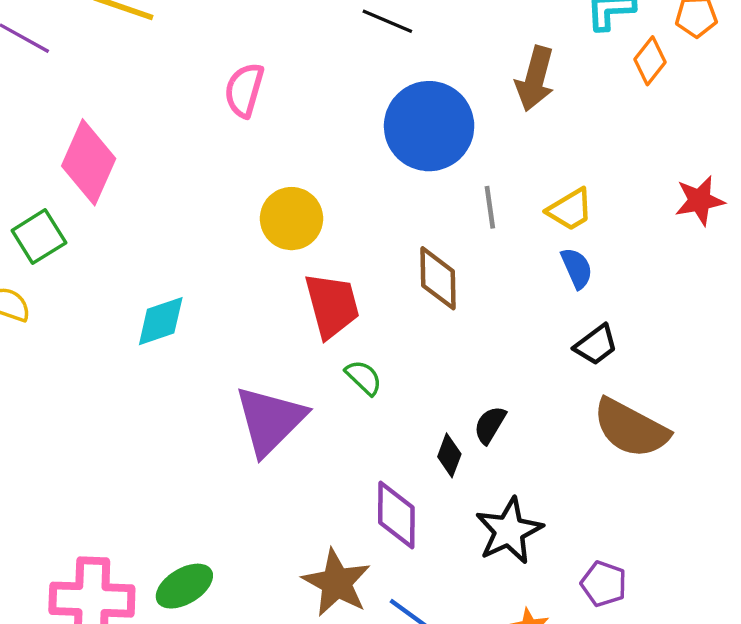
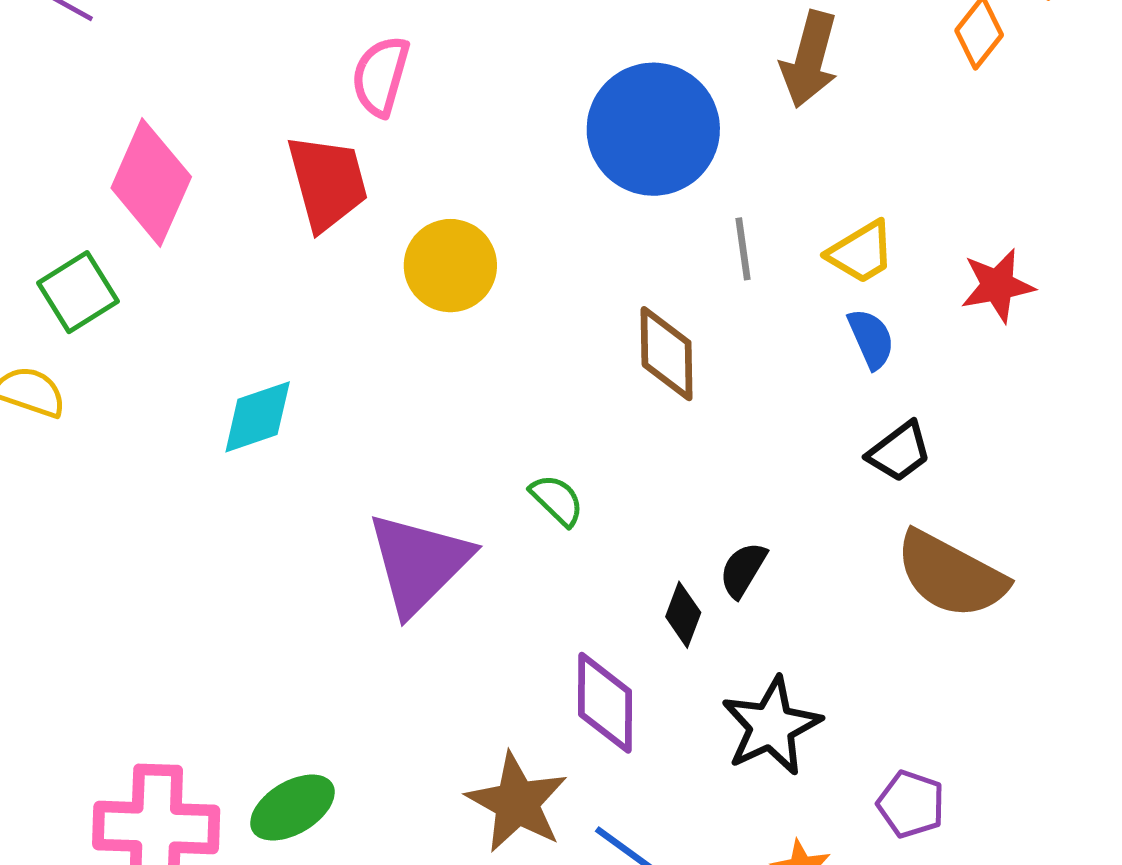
red star: (700, 201) -> (997, 285), moved
red trapezoid: (332, 305) -> (327, 182), moved

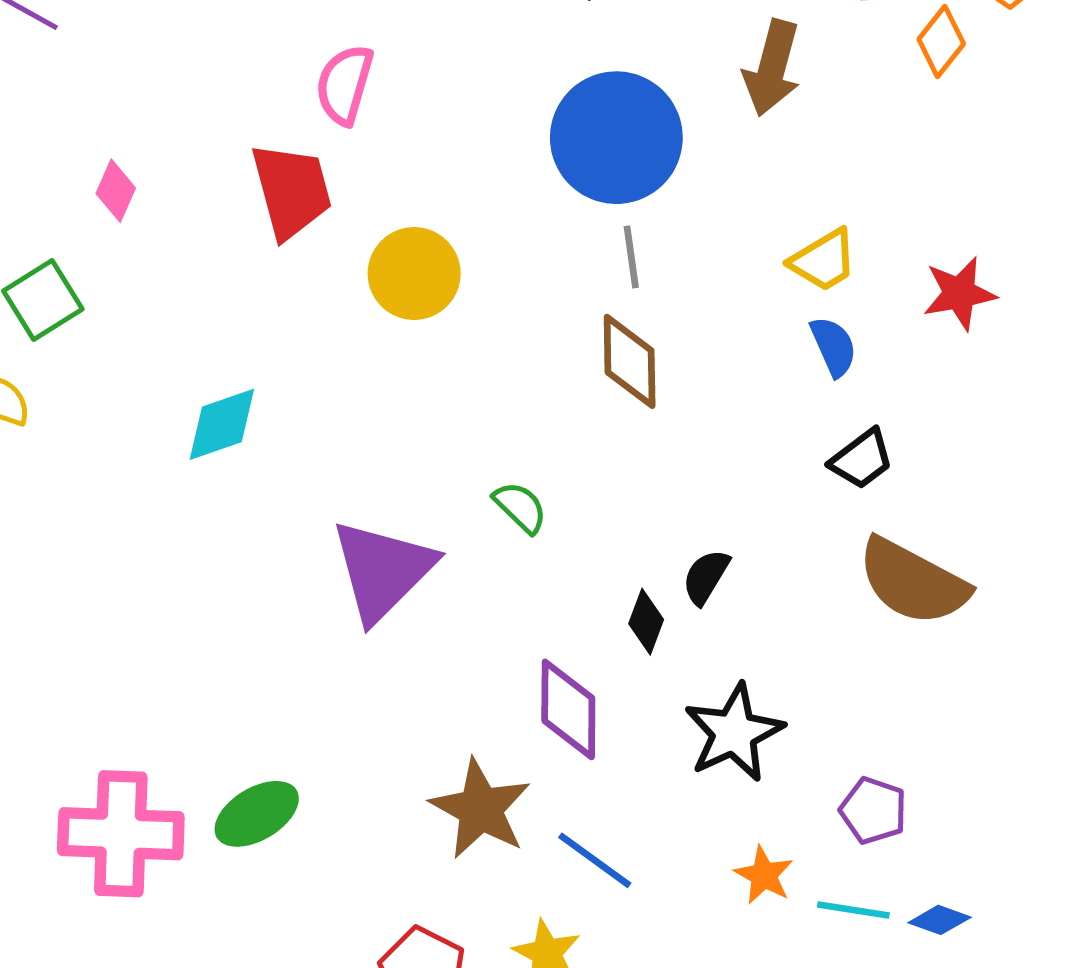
pink diamond: (151, 182) -> (116, 191), size x0.5
gray line: (743, 249) -> (631, 257), moved

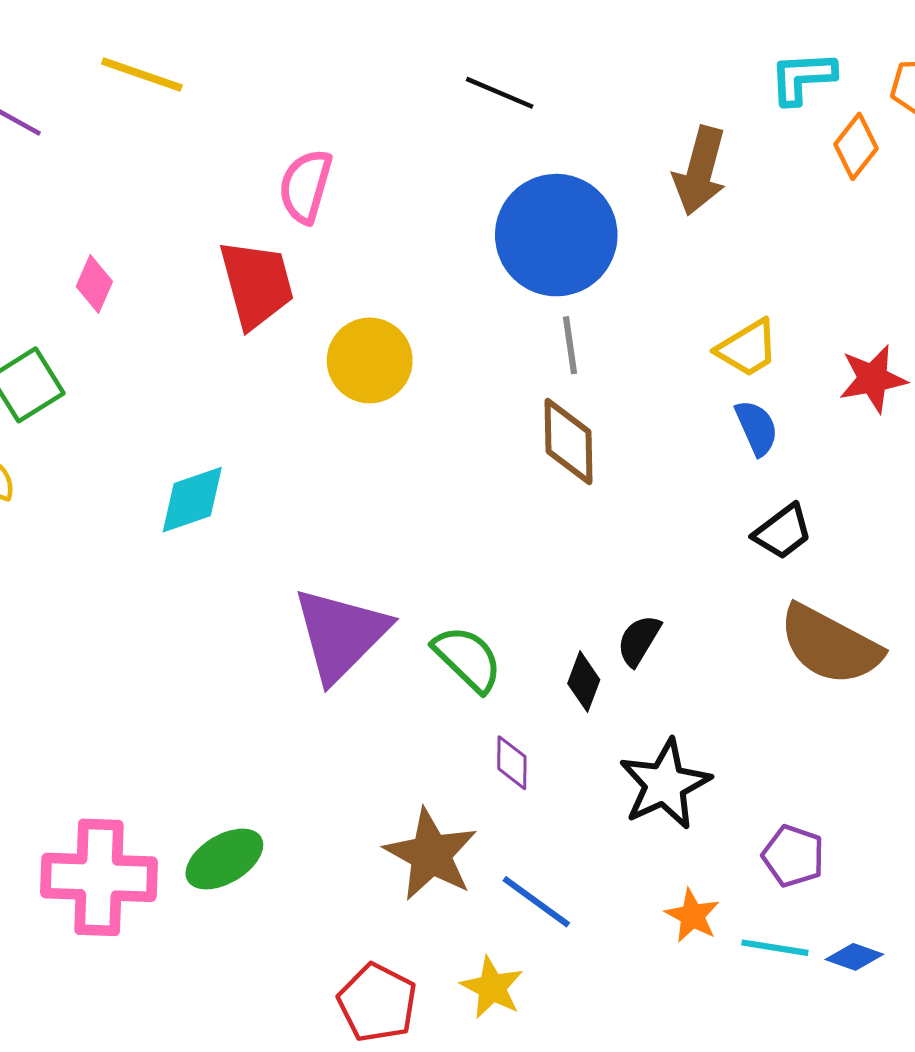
green semicircle: (520, 507) -> (468, 659), moved, size x1.4
purple diamond: (568, 709) -> (512, 763), size x0.6

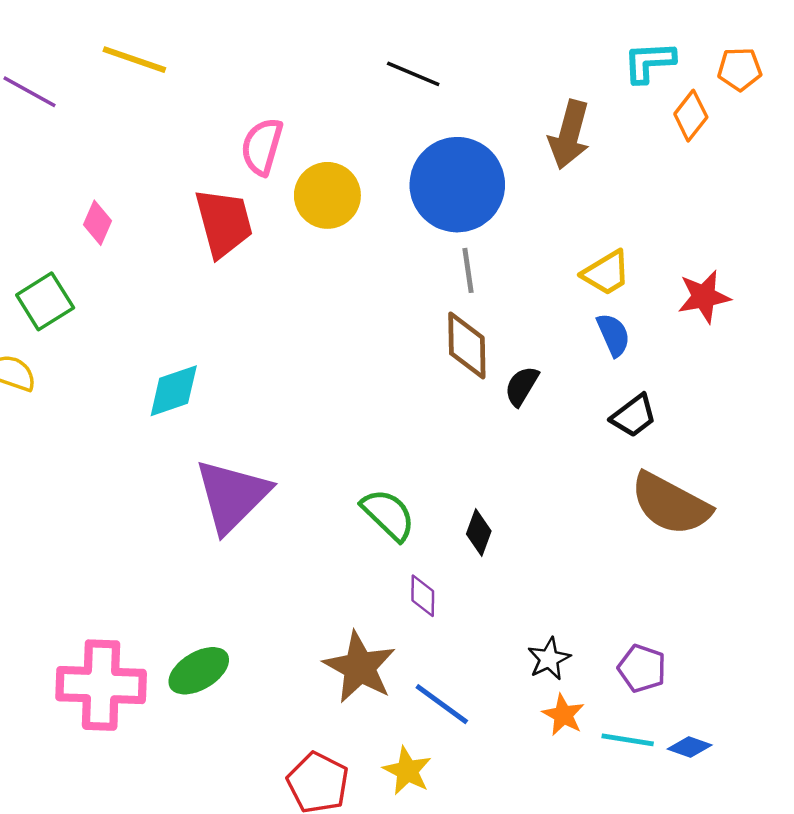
yellow circle: (370, 360) -> (327, 195), moved
purple triangle: (341, 634) -> (232, 496), moved
black semicircle: (639, 640) -> (522, 386), moved
black star: (665, 784) -> (549, 659), moved, size x0.6

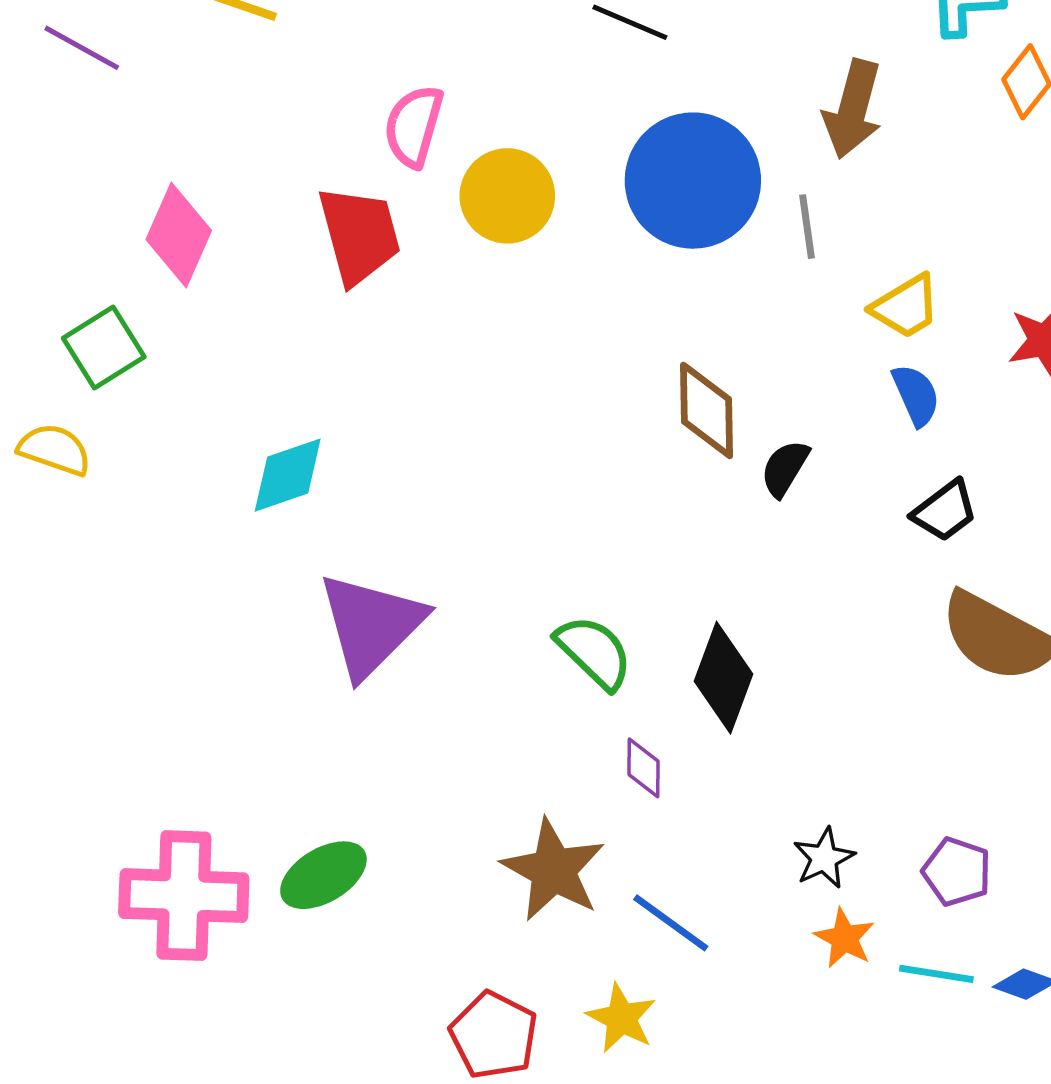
pink diamond: (97, 223) -> (179, 235), size x1.6
gray line: (468, 270) -> (807, 227), moved
black diamond: (479, 533) -> (724, 678), size x1.6

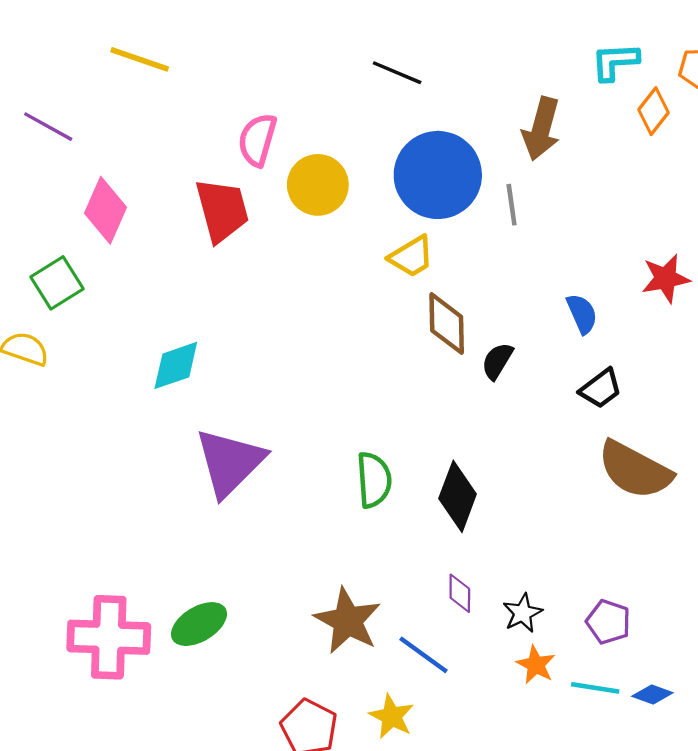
purple line: (82, 48) -> (48, 127), moved
yellow trapezoid: (906, 307) -> (411, 256), moved
green semicircle: (594, 652) -> (374, 480), turned 42
purple diamond: (644, 768) -> (460, 593), moved

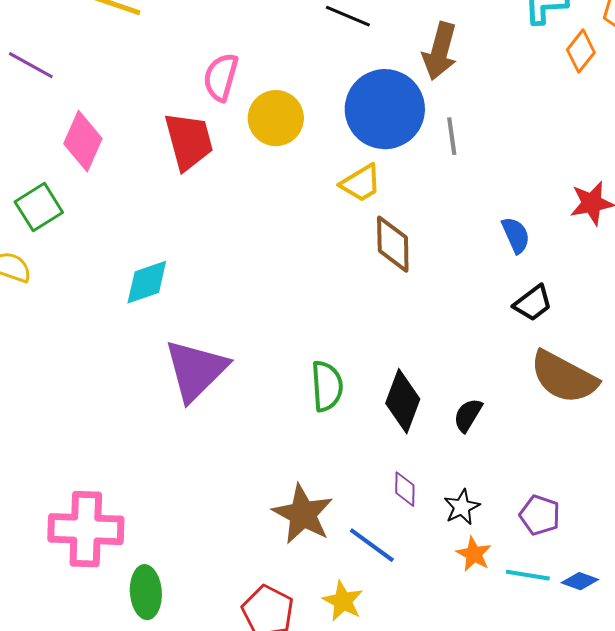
brown arrow: (541, 129) -> (440, 51), moved
black semicircle: (497, 361) -> (468, 415), moved
green ellipse: (199, 624) -> (146, 592), moved, turned -63

